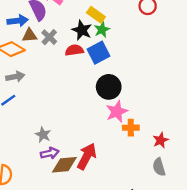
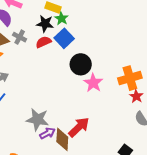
orange cross: (131, 128) -> (130, 78), moved, size x1.6
gray star: (43, 135) -> (37, 119), size x1.6
red arrow: (87, 156) -> (79, 127), turned 35
brown diamond: (64, 165) -> (62, 139), turned -65

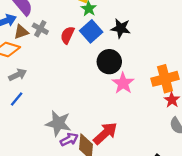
black star: (45, 24) -> (121, 28), moved
red semicircle: (43, 42) -> (67, 35), turned -42

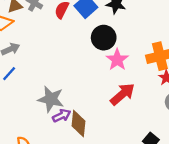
red arrow: (105, 133) -> (122, 94), moved

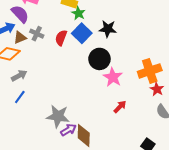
red arrow: (122, 94) -> (120, 107), size x0.6

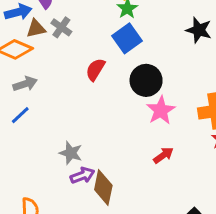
black star: (108, 29) -> (199, 30), moved
red semicircle: (61, 38) -> (95, 69), moved
gray star: (58, 116) -> (71, 153), size x0.7

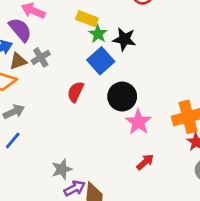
gray cross: (61, 27) -> (41, 57), turned 30
black star: (199, 30) -> (124, 39), moved
gray star: (71, 153) -> (62, 169), turned -30

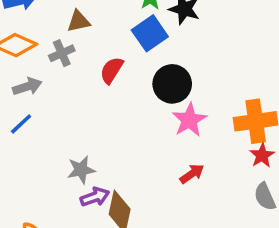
gray cross: (41, 57) -> (62, 53), moved
brown triangle: (18, 61) -> (79, 21), moved

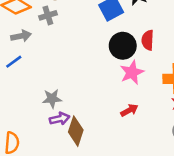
red semicircle: (112, 70) -> (148, 40), moved, turned -36

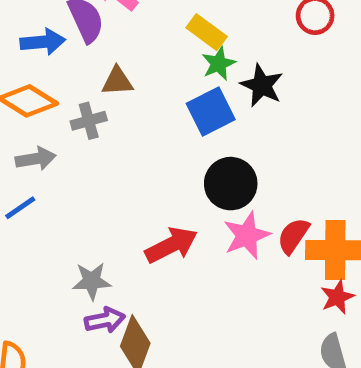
red semicircle: (148, 40) -> (293, 236), moved, turned 30
red arrow: (129, 110) -> (171, 245), moved, size x1.5

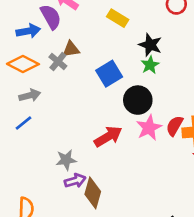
green star: (219, 64) -> (150, 65), moved
blue square: (211, 111) -> (109, 74), moved
gray cross: (89, 121) -> (58, 62), moved, turned -30

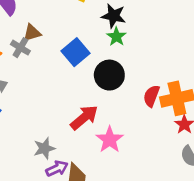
pink star: (149, 128) -> (110, 140), moved

